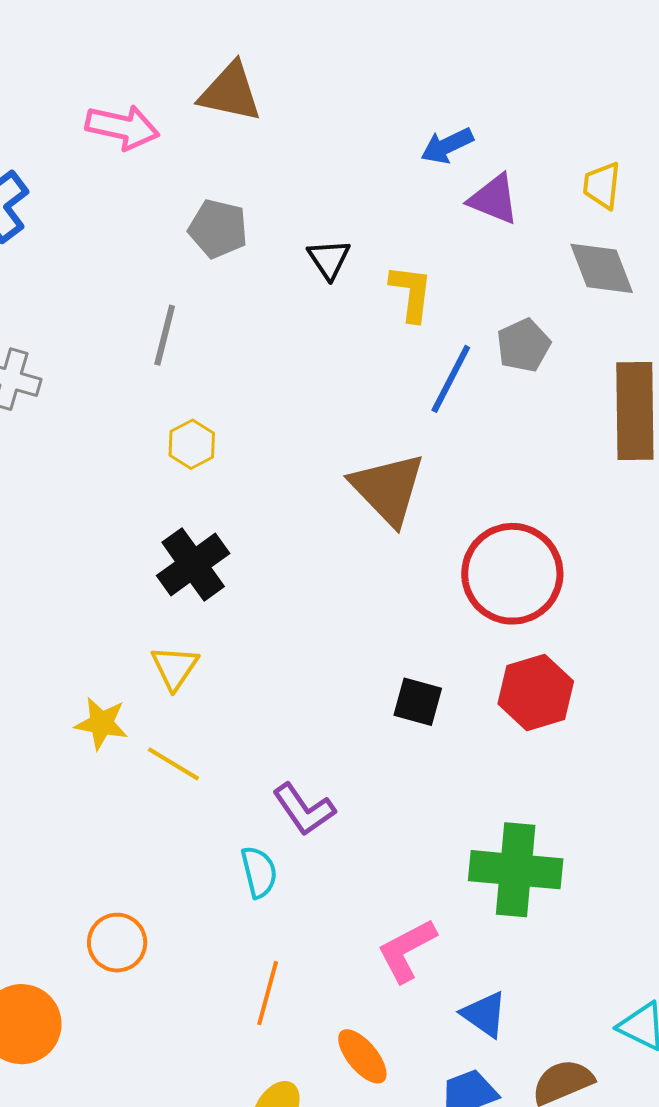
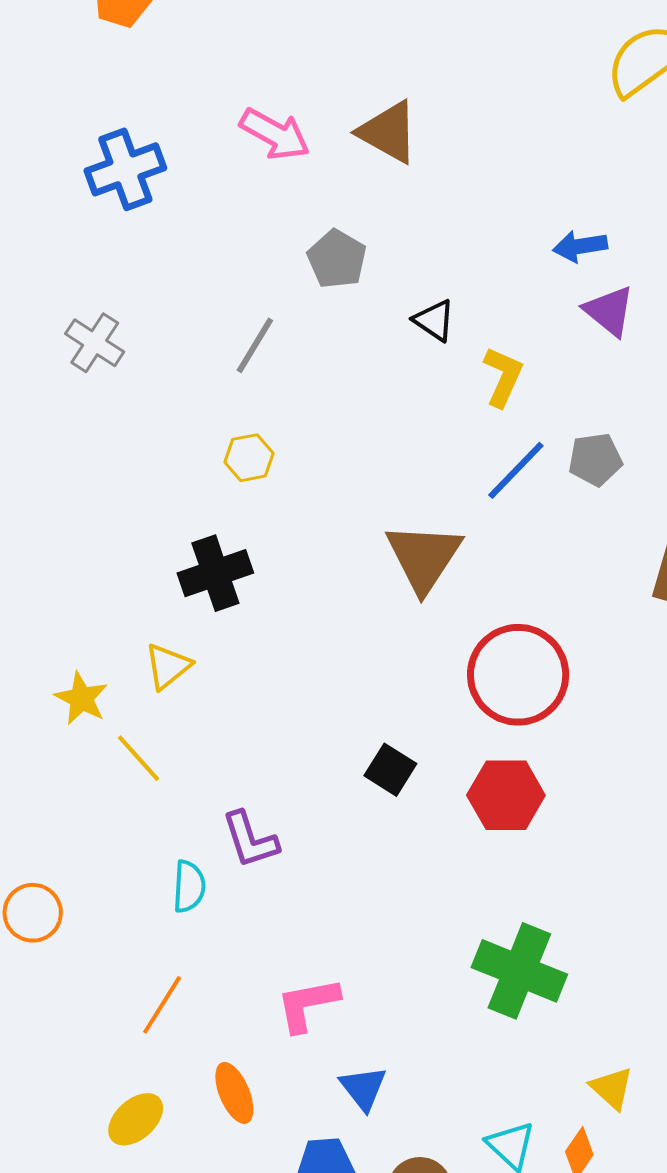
black triangle: (329, 259) -> (434, 320), turned -39
green cross: (516, 870) -> (519, 971), moved

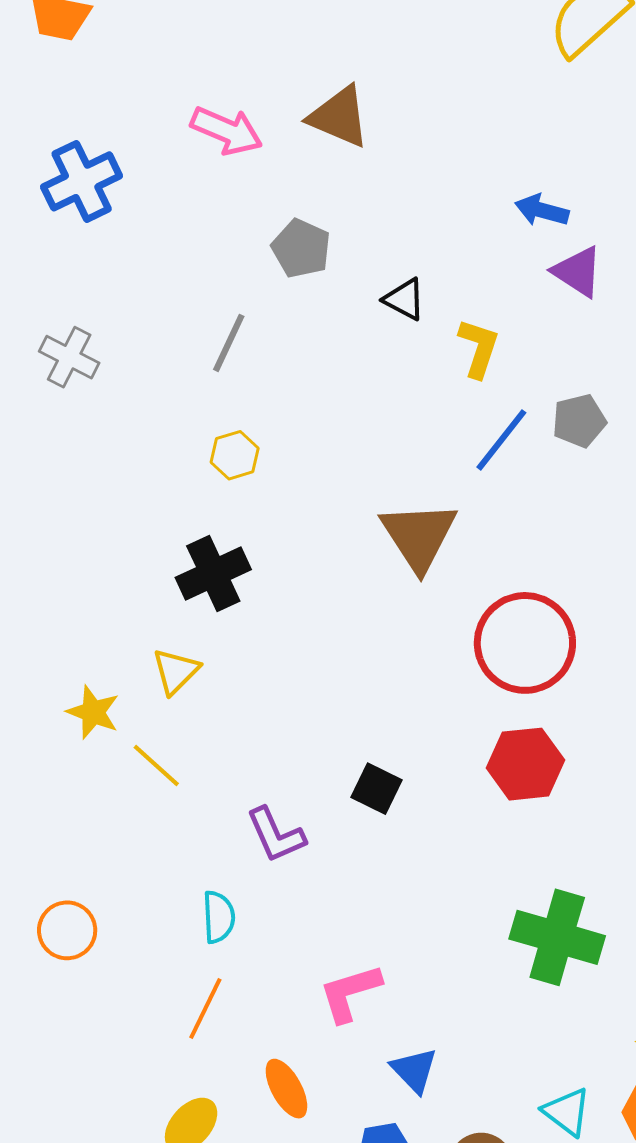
blue arrow: (580, 246) -> (542, 210), turned 30
black square: (390, 770) -> (377, 789), moved
cyan semicircle: (189, 886) -> (219, 917), moved

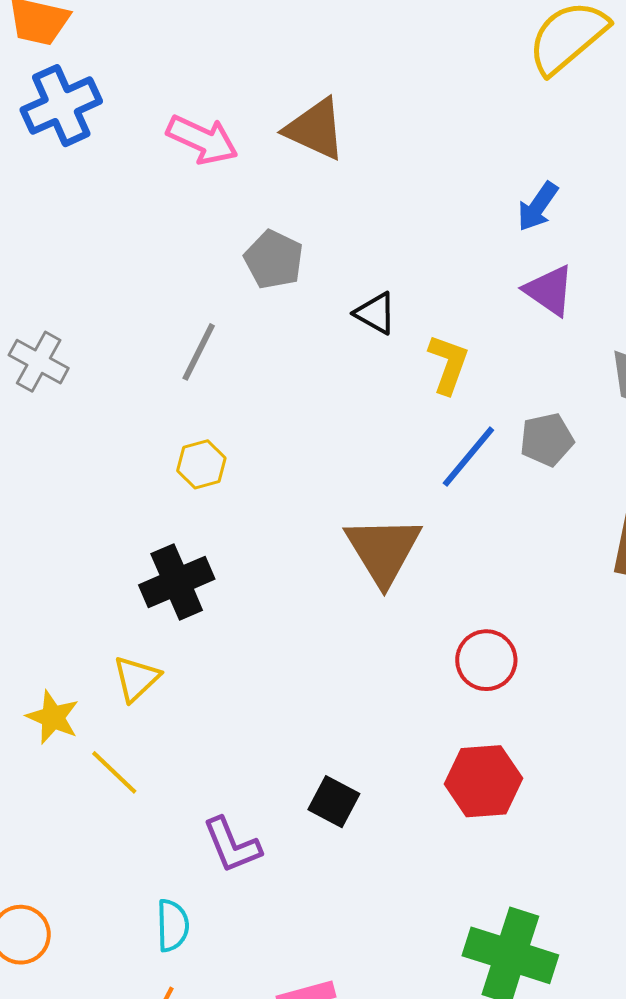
blue cross: (82, 181) -> (61, 106), moved
blue arrow: (542, 210) -> (538, 207), moved, turned -72
red circle: (525, 643) -> (486, 660), size x0.6

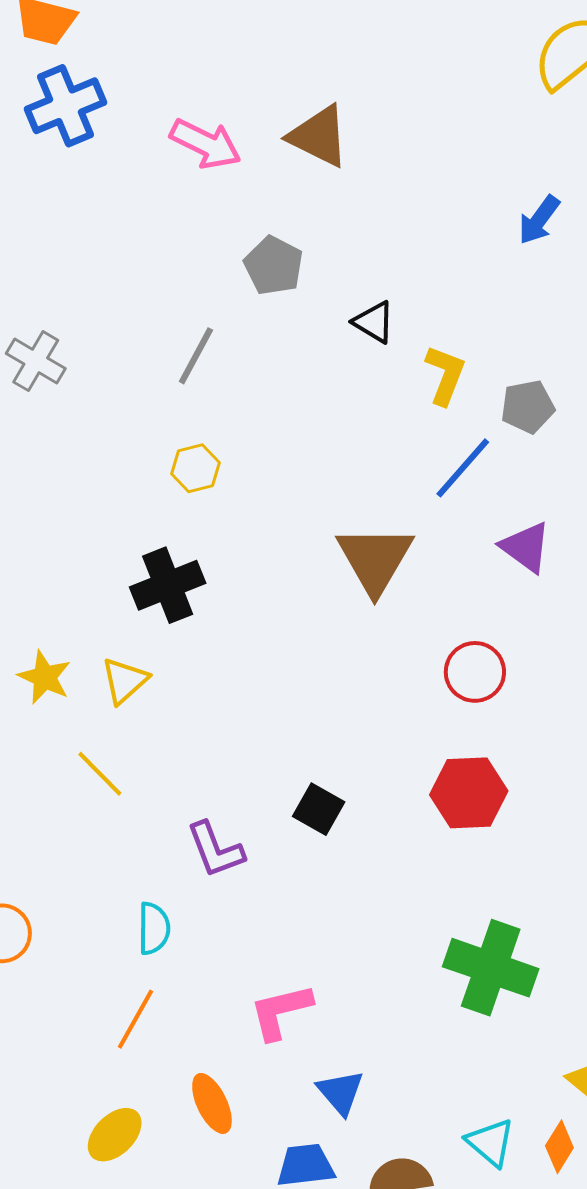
purple triangle: (549, 290) -> (526, 547), moved
gray pentagon: (547, 440) -> (528, 407), moved
yellow star: (53, 717) -> (45, 677), moved

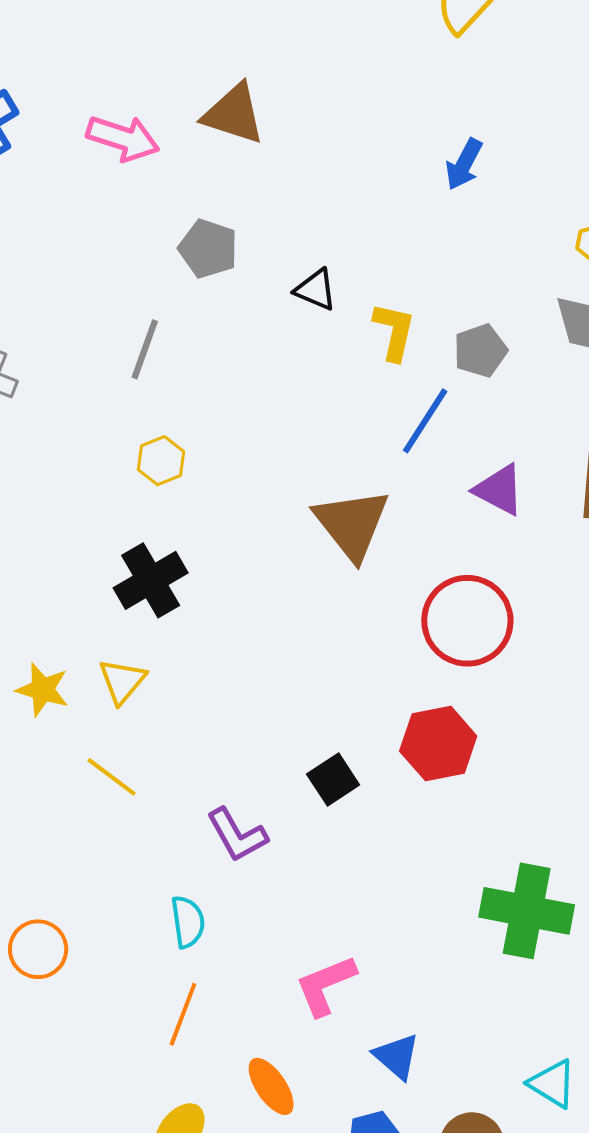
red circle: (475, 672) -> (467, 621), size x1.5
red hexagon: (469, 793) -> (438, 744), moved
black square: (319, 809) -> (333, 780), turned 36

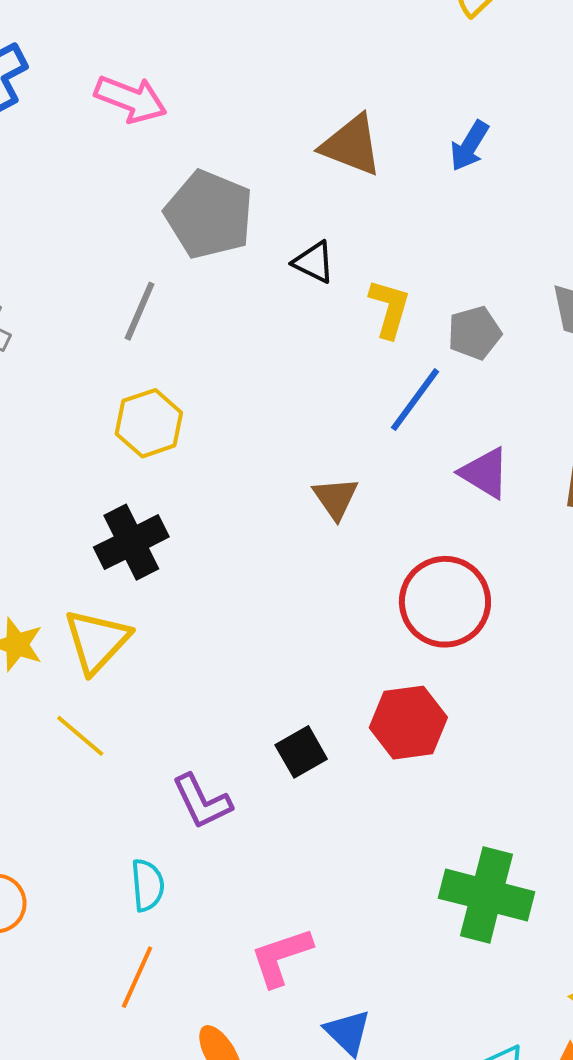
brown triangle: (234, 114) -> (351, 145), moved
gray pentagon: (208, 249) -> (209, 214), size x1.5
yellow hexagon: (161, 461) -> (149, 423), size x1.4
brown triangle: (352, 524) -> (336, 498), size x0.6
yellow triangle: (122, 681) -> (97, 641), size x1.4

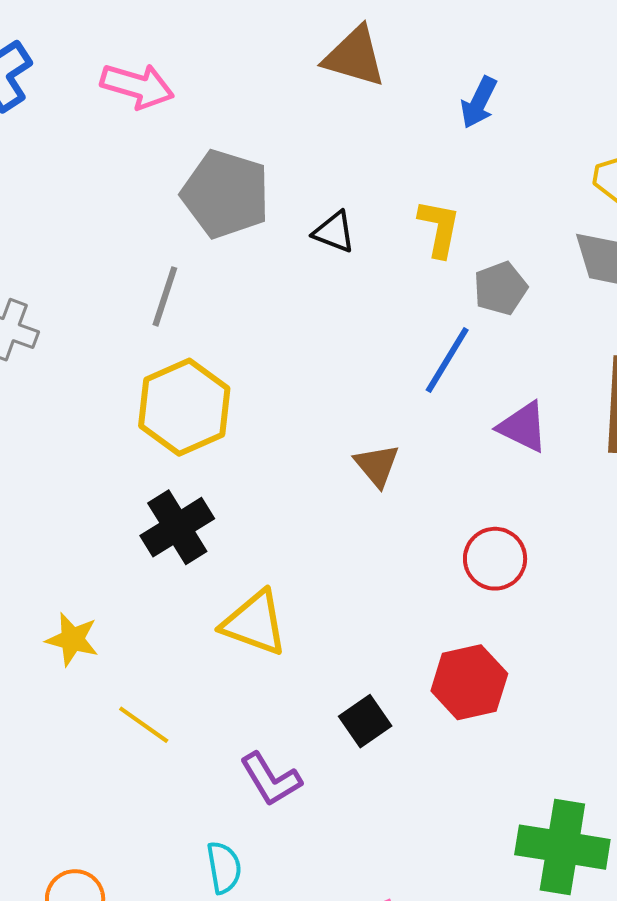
brown triangle: (351, 145) -> (355, 57), moved
yellow L-shape: (390, 308) -> (439, 228), moved
yellow hexagon: (149, 423) -> (184, 407), size x1.4
red circle: (445, 602) -> (495, 559), size x0.7
yellow triangle: (97, 641) -> (255, 623), moved, turned -48

